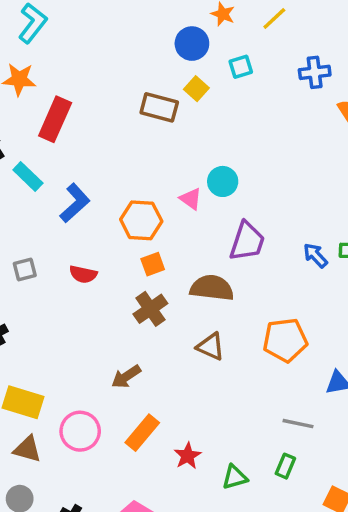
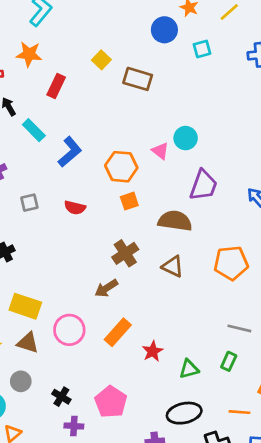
yellow square: (196, 89) -> (101, 60), moved
red rectangle: (55, 119) -> (56, 86), size x0.7
brown cross: (150, 309) -> (125, 253), moved

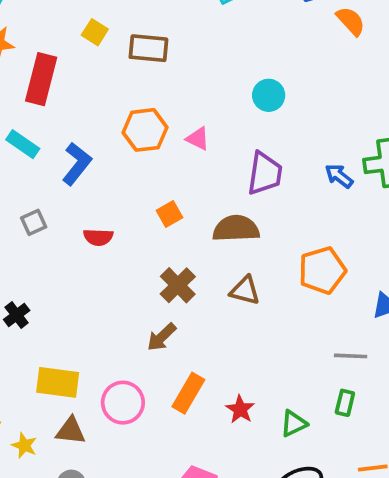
red rectangle: (56, 86) -> (41, 79), size x1.5
cyan circle: (186, 138) -> (269, 95), moved
orange hexagon: (121, 167) -> (145, 130), moved
gray square: (29, 203) -> (34, 222), moved

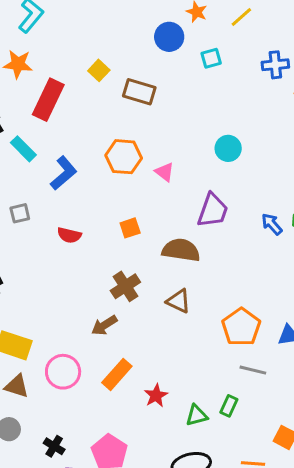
orange pentagon: (322, 270) -> (241, 327), moved, turned -30
green rectangle: (345, 403) -> (229, 406), moved

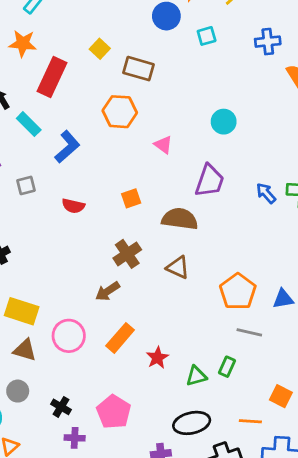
orange hexagon: (124, 157) -> (120, 112), moved

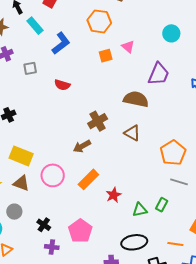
orange square: (131, 198) -> (106, 56), moved

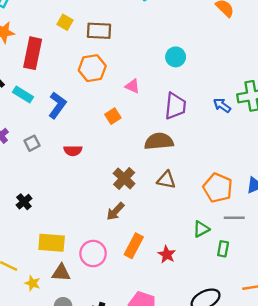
orange square: (106, 56) -> (113, 116), moved
green triangle: (140, 210) -> (201, 229), moved

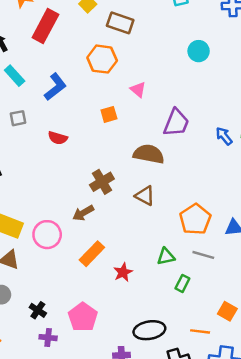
cyan circle: (176, 57) -> (199, 51), moved
cyan rectangle: (23, 94) -> (15, 76), moved
pink circle: (93, 254) -> (47, 235), moved

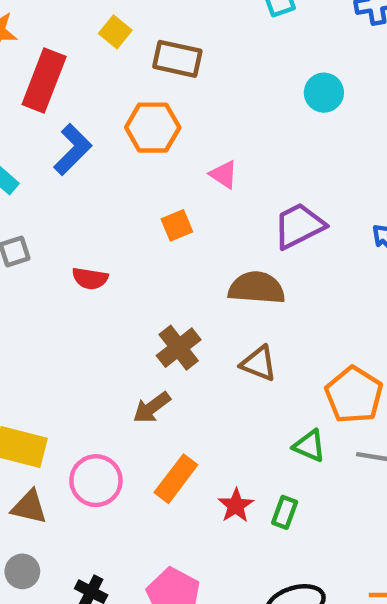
blue L-shape: (55, 87) -> (73, 150), moved
purple trapezoid: (176, 123) -> (299, 226), turned -132
pink circle: (47, 235) -> (96, 481), moved
green triangle: (166, 257) -> (309, 446), moved, turned 42
green rectangle: (182, 283) -> (285, 512), moved

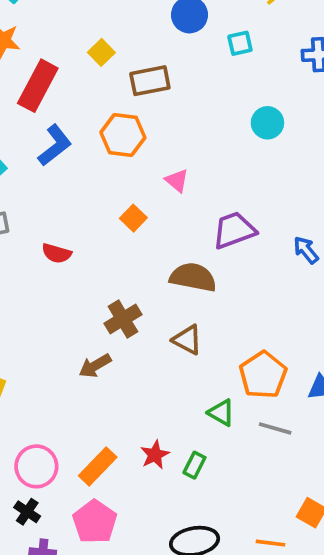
brown rectangle: (177, 59) -> (150, 81), turned -30
orange square: (177, 225) -> (133, 218), turned -30
orange rectangle: (176, 479) -> (98, 466), moved
pink circle: (96, 481) -> (36, 466), moved

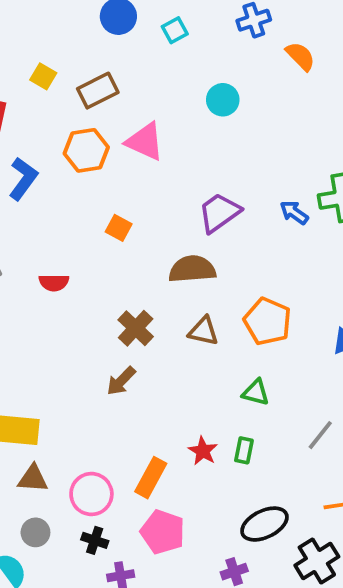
pink triangle: (177, 181) -> (145, 142), moved, size x1.6
orange pentagon: (263, 375) -> (267, 321), moved
gray line: (275, 428) -> (320, 435), moved, turned -52

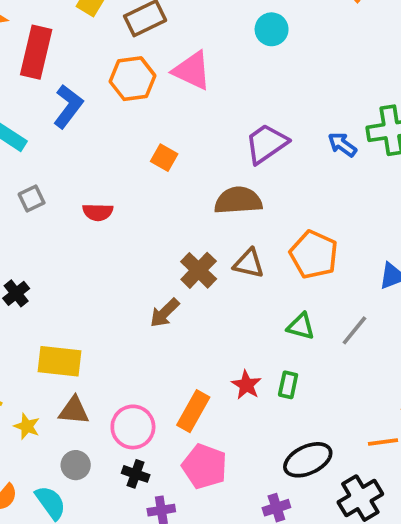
brown cross: (136, 328) -> (199, 270), moved
gray line: (320, 435) -> (354, 330), moved

